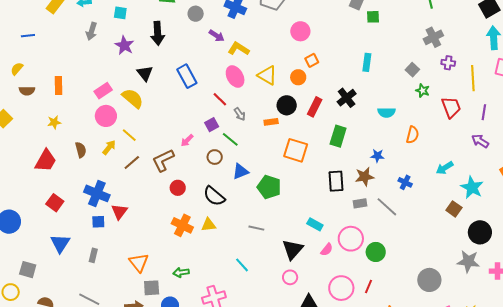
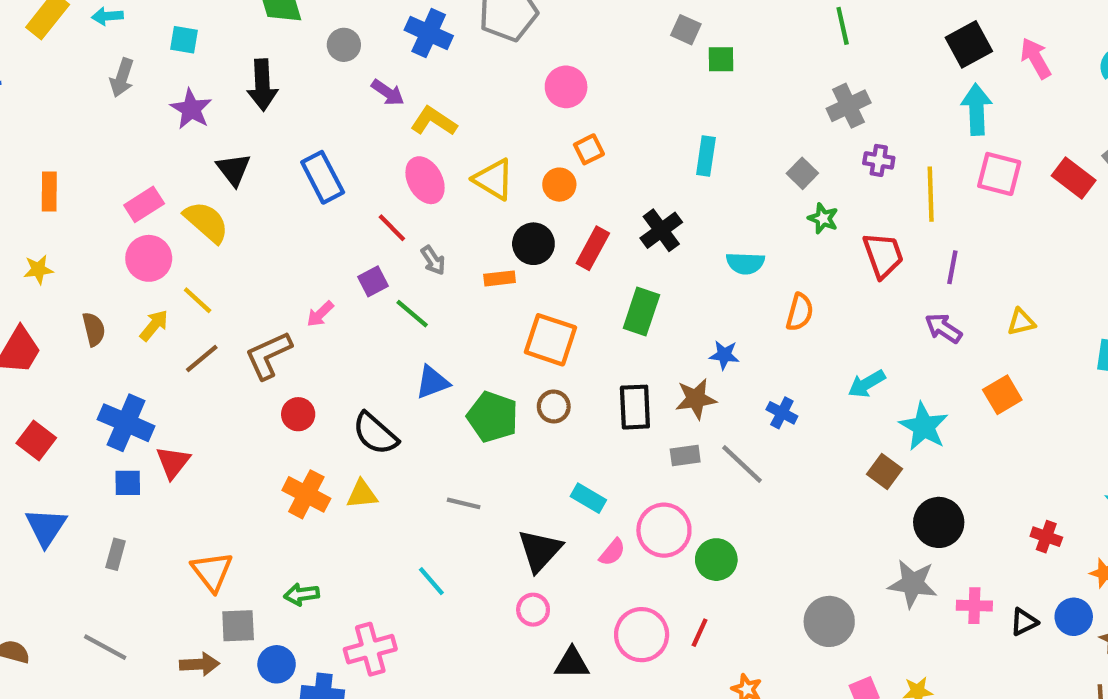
brown circle: (215, 157) -> (554, 406), moved

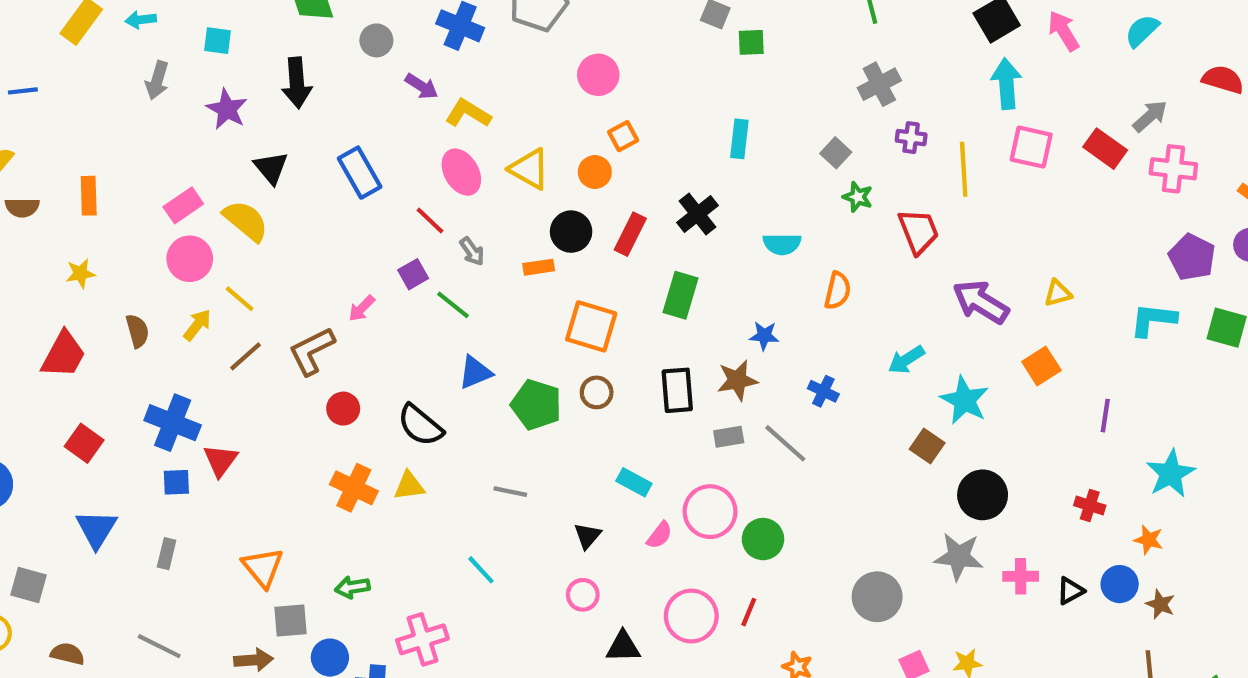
purple line: (952, 267) -> (1105, 416), moved
purple arrow: (943, 328) -> (981, 302), size x1.5
black triangle: (540, 550) -> (587, 536), size x0.6

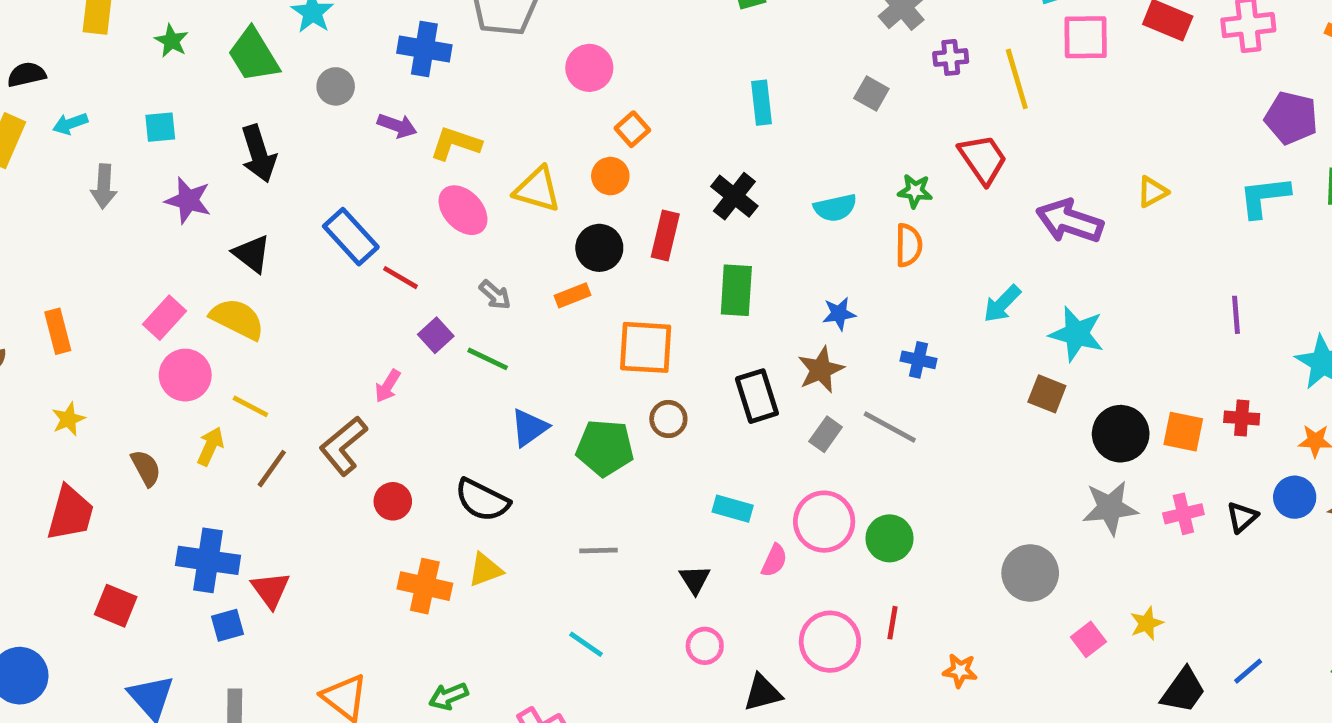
green star: (858, 197) -> (915, 191), moved
red line: (430, 220) -> (400, 278), moved
orange square: (1041, 366) -> (1183, 432), moved, turned -33
gray rectangle: (729, 437) -> (826, 434), turned -32

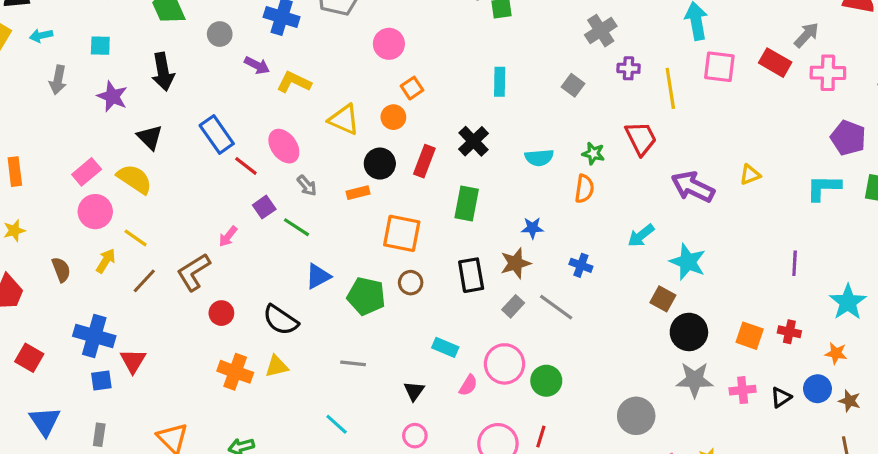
pink ellipse: (463, 210) -> (284, 146), moved
black circle: (1121, 434) -> (689, 332), moved

